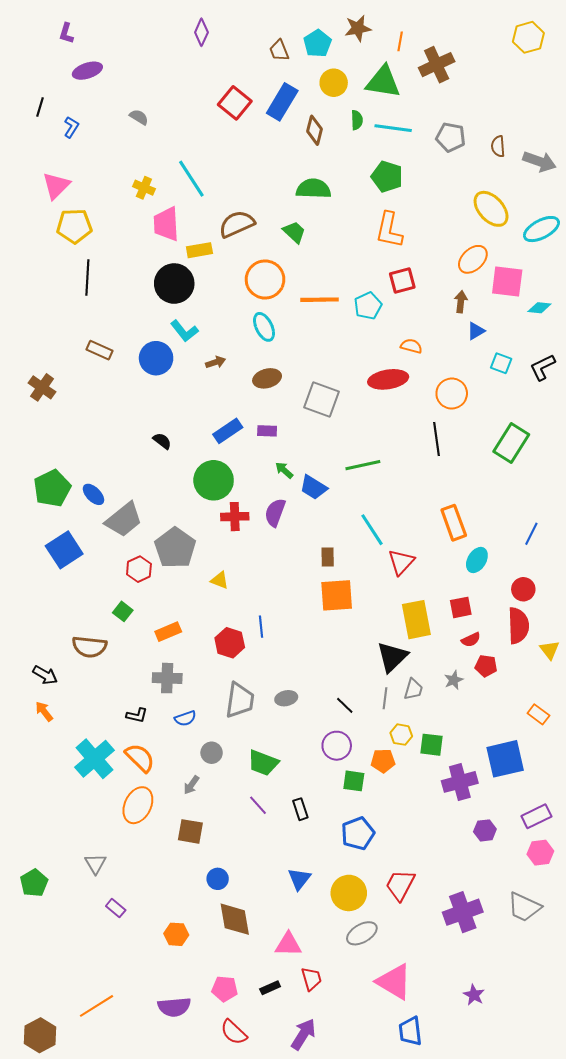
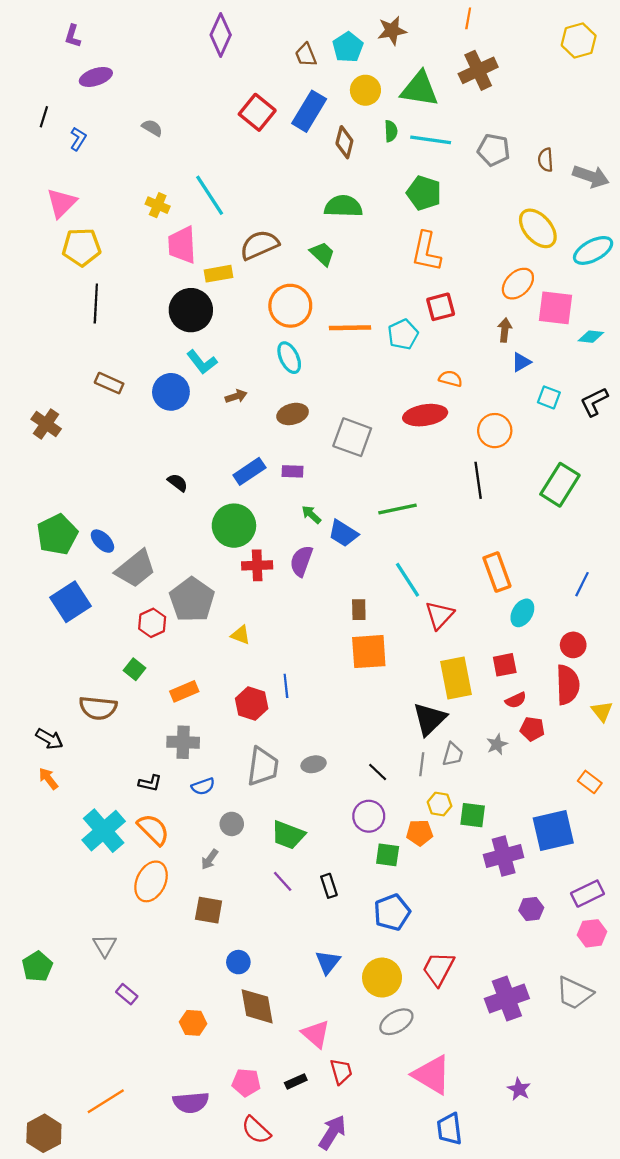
purple diamond: (201, 32) -> (221, 35), size x1.4
orange line: (400, 41) -> (468, 18), moved
pink triangle: (288, 944) -> (316, 1034), turned 40

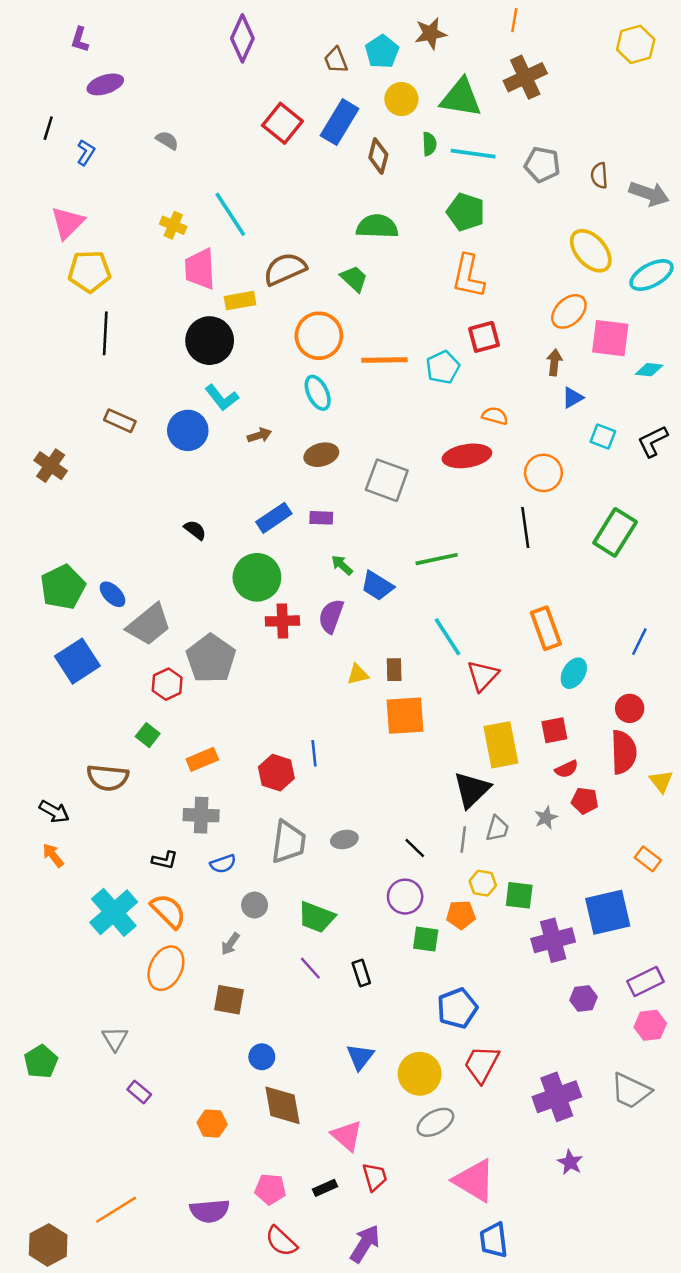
yellow triangle: (241, 635) -> (358, 674), moved, turned -35
blue pentagon: (392, 912) -> (457, 1008), moved
purple star: (519, 1089) -> (570, 1162), moved

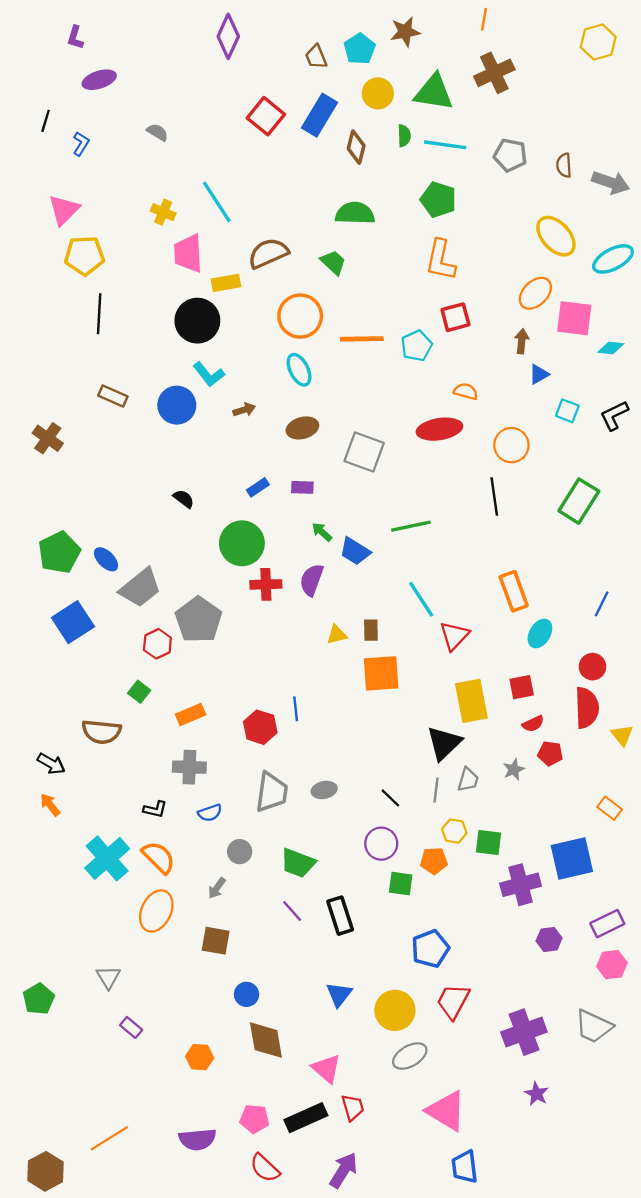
blue rectangle: (274, 518) -> (258, 487), size x0.7
black rectangle: (361, 973) -> (340, 916), size x1.5
black rectangle: (325, 1188) -> (306, 1118), size x1.8

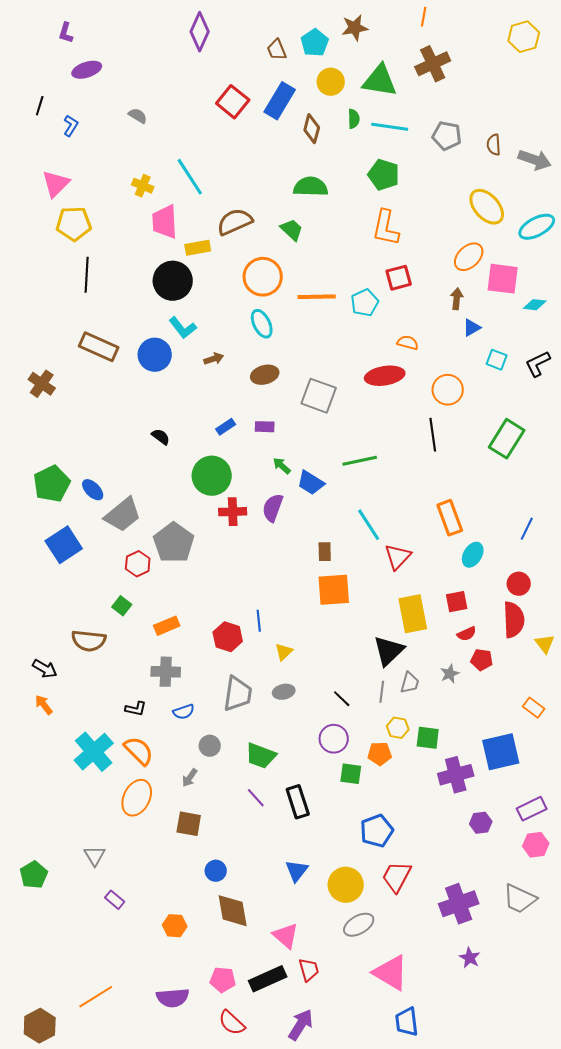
brown rectangle: (113, 396) -> (99, 347), size x1.5
yellow triangle: (337, 635) -> (284, 652), moved, turned -30

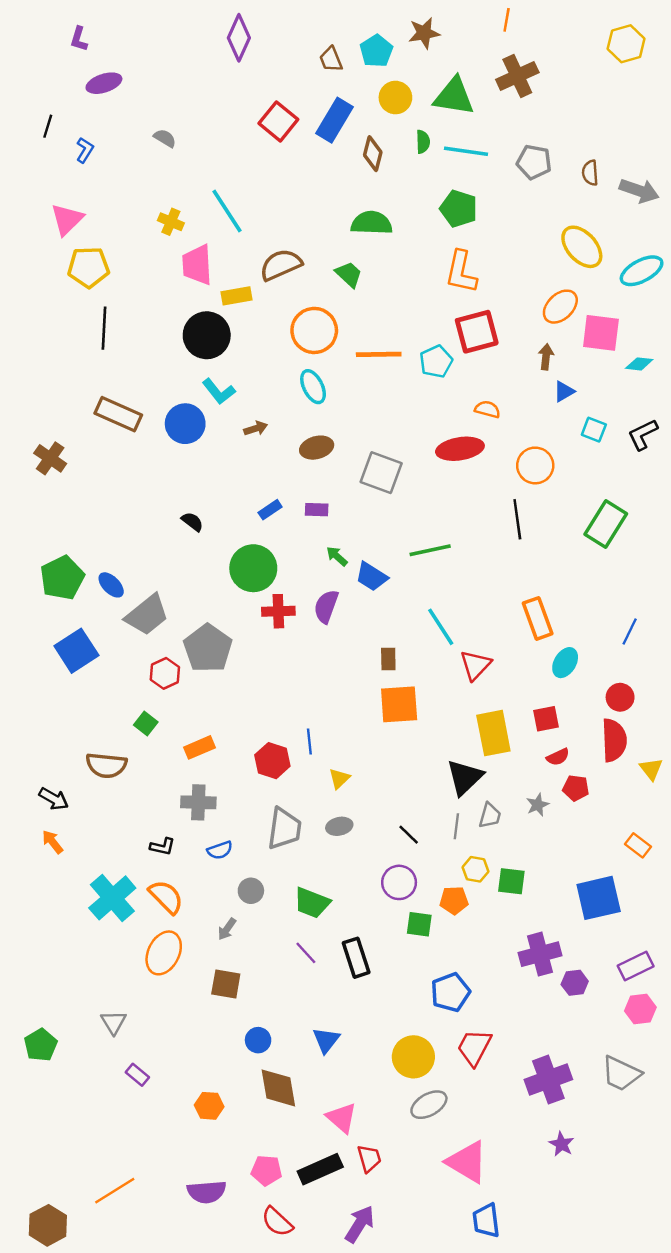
red square: (399, 278) -> (477, 332), size x1.4
purple cross: (456, 775) -> (540, 954), moved
blue triangle: (297, 871) -> (326, 1040), moved

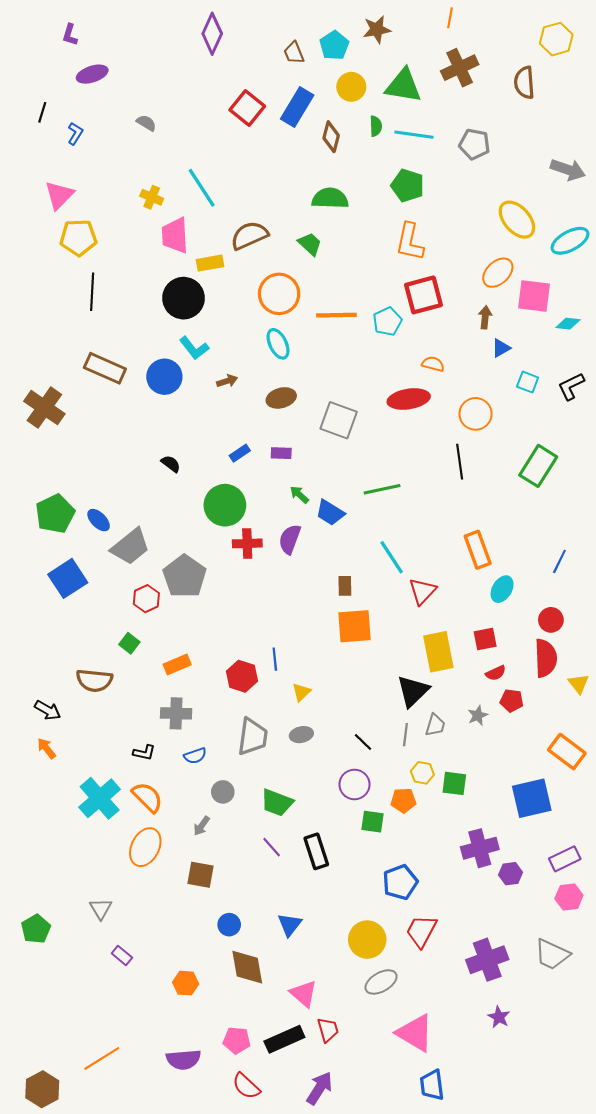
brown semicircle: (590, 173) -> (524, 83), moved, size x1.4
brown cross: (50, 458) -> (44, 408), size x1.4
orange rectangle: (638, 845) -> (567, 752), size x1.6

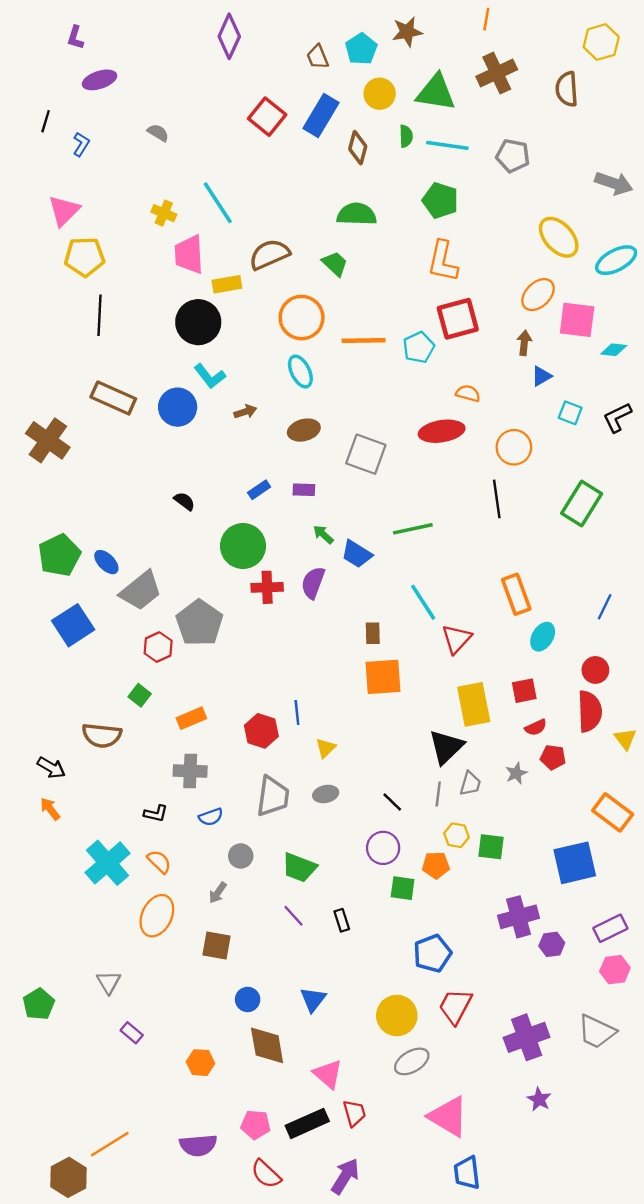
orange semicircle: (147, 797) -> (159, 862), size x0.7
black rectangle: (316, 851) -> (342, 920), size x0.6
brown hexagon: (42, 1089) -> (68, 1177), moved

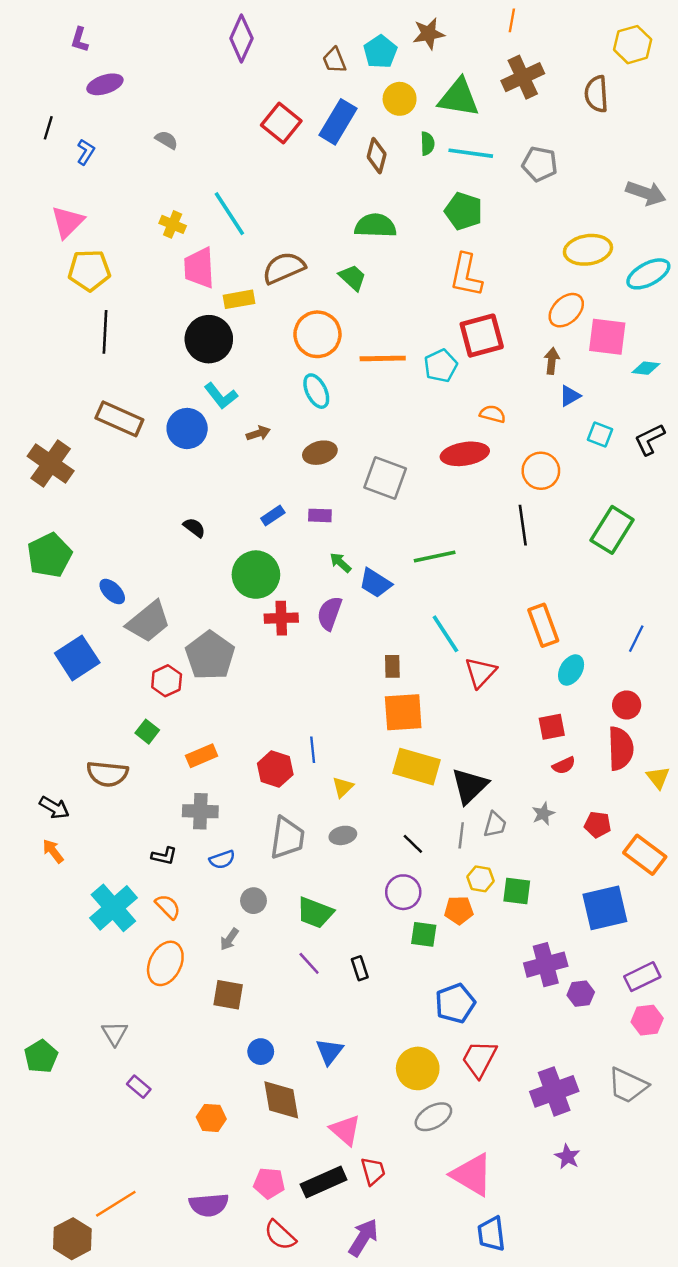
yellow ellipse: (559, 237) -> (588, 250), turned -57
green pentagon: (59, 555) -> (49, 555), moved
yellow rectangle: (474, 704) -> (416, 767), moved, turned -63
red pentagon: (553, 757) -> (598, 825), moved

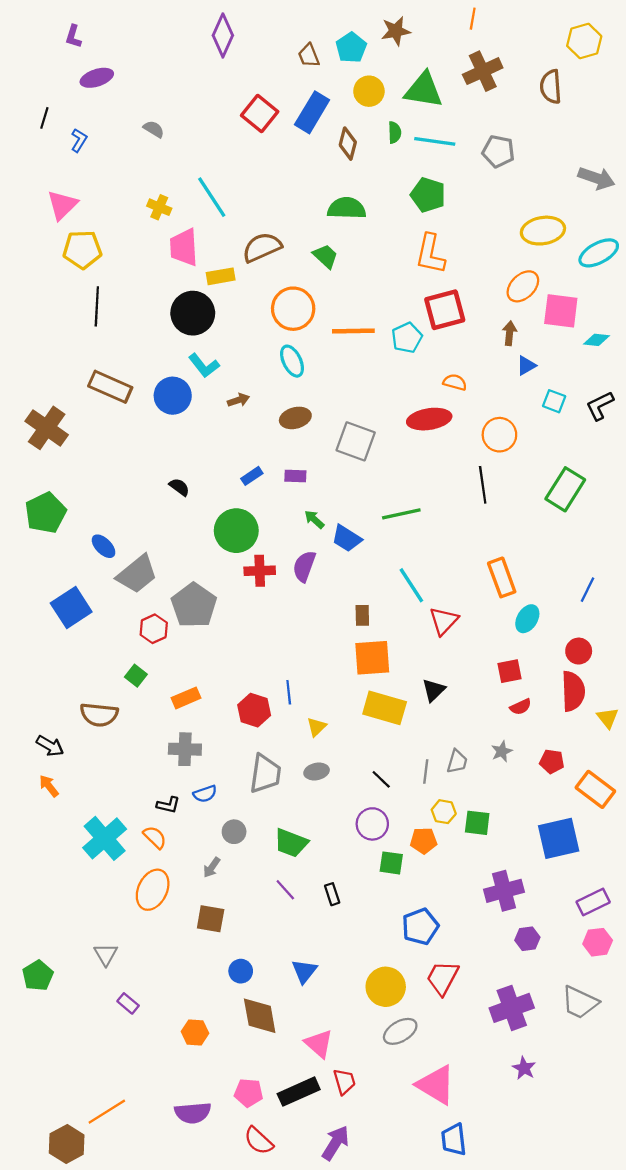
black triangle: (470, 786) -> (434, 690), moved, size x0.7
black L-shape: (164, 856) -> (168, 805), moved
purple hexagon: (581, 994) -> (527, 939), moved

